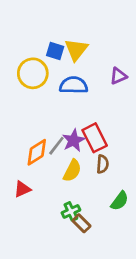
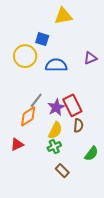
yellow triangle: (76, 50) -> (63, 16), moved, turned 42
gray line: (56, 146) -> (36, 100), moved
green cross: (71, 211) -> (54, 147), moved

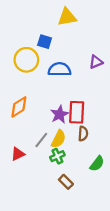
gray line: (36, 100) -> (41, 140), moved
red rectangle: (72, 105) -> (77, 112), turned 30
orange diamond: (28, 116) -> (19, 107), moved

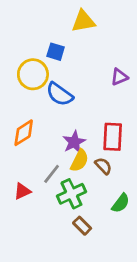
blue semicircle: (60, 69) -> (60, 94), moved, turned -145
red rectangle: (77, 112) -> (113, 137), moved
brown semicircle: (83, 134) -> (103, 166), turned -48
yellow semicircle: (58, 139) -> (79, 161), moved
green cross: (57, 156) -> (71, 194), size x1.5

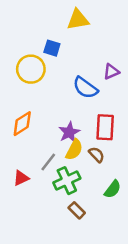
blue semicircle: (60, 94) -> (85, 88), moved

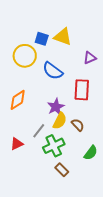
yellow triangle: (78, 20) -> (63, 37), moved, turned 30
blue semicircle: (85, 88) -> (53, 71), moved
red rectangle: (105, 127) -> (82, 90), moved

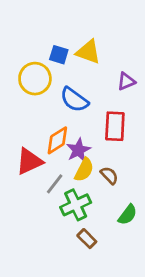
orange diamond: (18, 100) -> (57, 140), moved
red triangle: (17, 144) -> (29, 161), moved, size x1.5

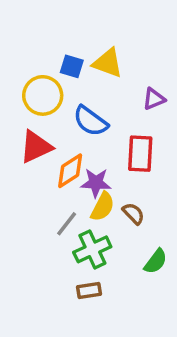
purple star: (78, 150) -> (96, 183), turned 30
red triangle: (29, 161) -> (36, 147), moved
brown rectangle: (87, 239) -> (89, 290), moved, turned -54

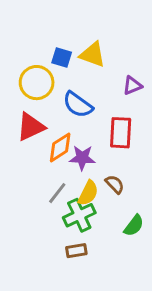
yellow semicircle: (103, 207) -> (88, 193), moved

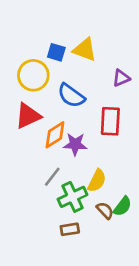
brown semicircle: (115, 184) -> (105, 210), moved
yellow semicircle: (88, 193) -> (97, 181), moved

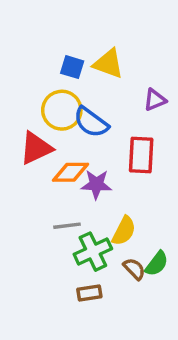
yellow circle: (33, 75) -> (62, 110), moved
orange diamond: (55, 135) -> (70, 172), turned 32
gray line: (52, 177) -> (67, 226), turned 45

